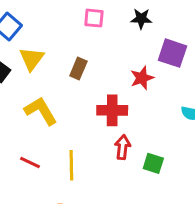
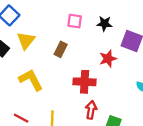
pink square: (94, 18) -> (75, 21), moved
black star: (141, 19) -> (104, 24), moved

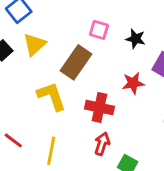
brown rectangle: (61, 49) -> (76, 62), size x1.6
yellow L-shape: (31, 80) -> (52, 96), moved

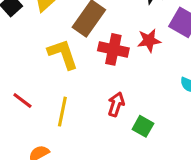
red cross: (99, 108) -> (113, 49), moved

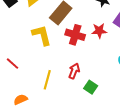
yellow line: (62, 112) -> (47, 80), moved

